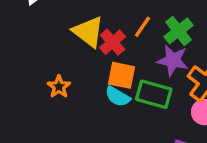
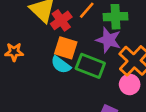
green cross: (179, 31) -> (116, 17), turned 30
orange star: (59, 87) -> (14, 52), turned 30

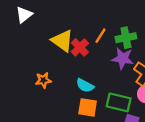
orange square: (66, 48) -> (88, 107), moved
green rectangle: (90, 66) -> (119, 102), moved

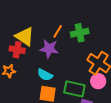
red cross: (80, 47) -> (17, 50), moved, turned -35
purple star: (123, 58) -> (49, 49), moved

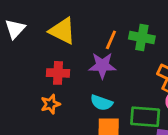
green cross: (80, 33) -> (142, 38), turned 30
yellow triangle: (25, 36) -> (62, 31), moved

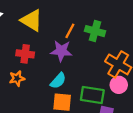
cyan semicircle: (101, 103) -> (58, 81), turned -72

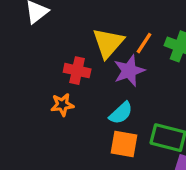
yellow triangle: (32, 20) -> (108, 43), moved, turned 35
purple star: (61, 51) -> (129, 71), turned -30

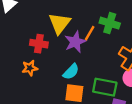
orange line: (144, 43) -> (90, 33), moved

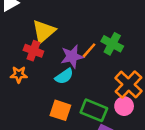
yellow triangle: (60, 23) -> (44, 31), moved
cyan semicircle: (71, 72) -> (64, 76), moved

